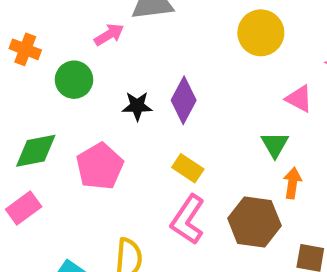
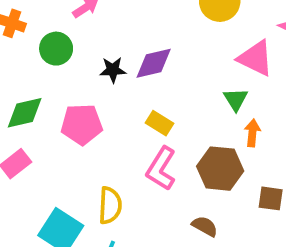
pink triangle: (299, 99) -> (256, 58), size x1.5
purple diamond: (184, 100) -> (154, 63), turned 51
pink pentagon: (100, 166) -> (82, 124), turned 30

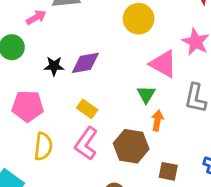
yellow semicircle: (110, 205) -> (43, 146), moved

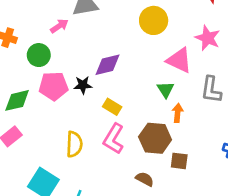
black star: (54, 66) -> (83, 85), moved
pink pentagon: (28, 106) -> (53, 86), moved
brown square: (168, 171) -> (179, 161), moved

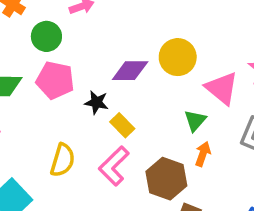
yellow circle: (154, 20) -> (178, 57), moved
black star: (83, 85) -> (96, 102), moved

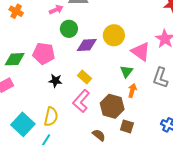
green circle: (46, 36) -> (69, 29), moved
black star: (96, 102) -> (55, 81), moved
yellow semicircle: (63, 160) -> (51, 117), moved

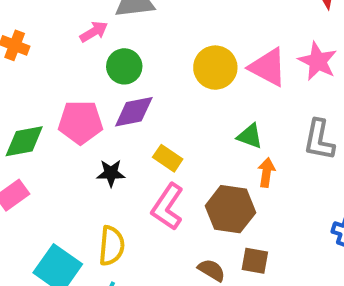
purple diamond: (87, 45) -> (134, 112), moved
pink triangle: (141, 52) -> (268, 67), moved
green triangle: (127, 71) -> (250, 136), turned -40
brown square: (127, 126) -> (255, 261), moved

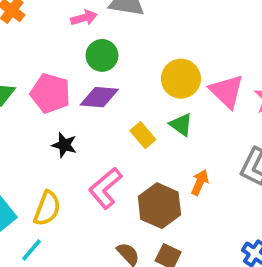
green triangle: (250, 136) -> (181, 125), moved
yellow rectangle: (168, 158) -> (143, 135), moved

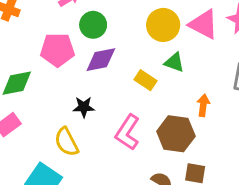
pink pentagon: (50, 93) -> (57, 50), moved
yellow semicircle: (47, 208) -> (67, 142), moved, turned 148

